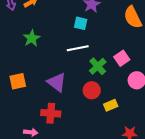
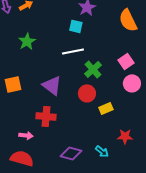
pink square: (122, 58) -> (126, 61), moved

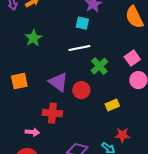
red circle: (87, 93) -> (81, 90), moved
red star: (125, 136) -> (122, 135), moved

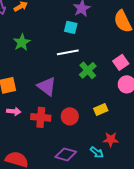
red circle: (81, 90) -> (70, 116), moved
pink arrow: (32, 132) -> (14, 111), moved

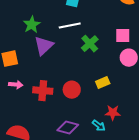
green star: (22, 42) -> (32, 25), moved
pink square: (121, 62) -> (123, 36), turned 35
purple triangle: (47, 86) -> (44, 46), moved, turned 40

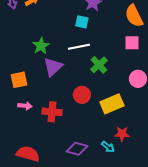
pink square: (123, 36) -> (132, 43), moved
yellow rectangle: (103, 83) -> (112, 104), size x1.6
red circle: (72, 90) -> (82, 95), moved

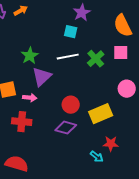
green cross: (99, 65) -> (96, 59), moved
pink arrow: (25, 106) -> (30, 98), moved
red cross: (52, 112) -> (22, 122), moved
purple diamond: (77, 149) -> (66, 128), moved

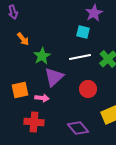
orange arrow: (21, 11) -> (23, 39), moved, turned 80
red circle: (71, 105) -> (88, 89), moved
purple diamond: (66, 128) -> (78, 128), turned 35

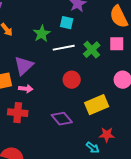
green star: (42, 56) -> (42, 34), moved
purple triangle: (54, 77) -> (24, 66), moved

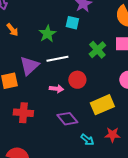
white line: (64, 48) -> (57, 59), moved
pink arrow: (26, 89) -> (56, 89), moved
cyan arrow: (93, 148) -> (87, 140), moved

